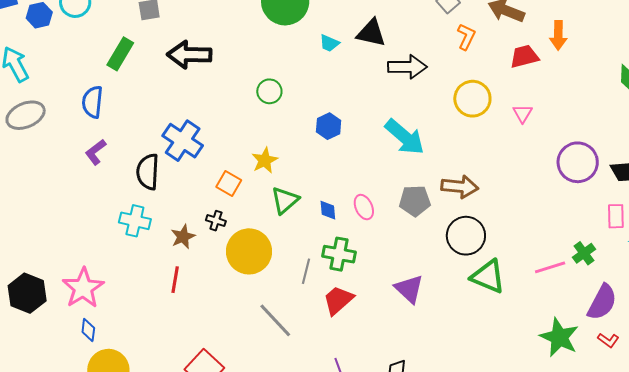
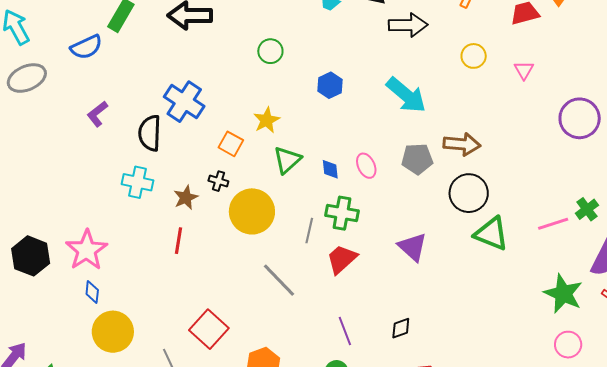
yellow circle: (472, 99) -> (474, 56), size x0.7
blue semicircle: (92, 102) -> (86, 47), moved, turned -120

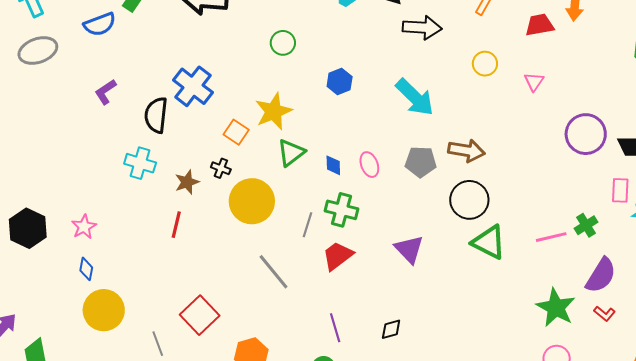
yellow star: (267, 120) -> (274, 111), size x1.4
pink star: (87, 250) -> (84, 227), size x0.6

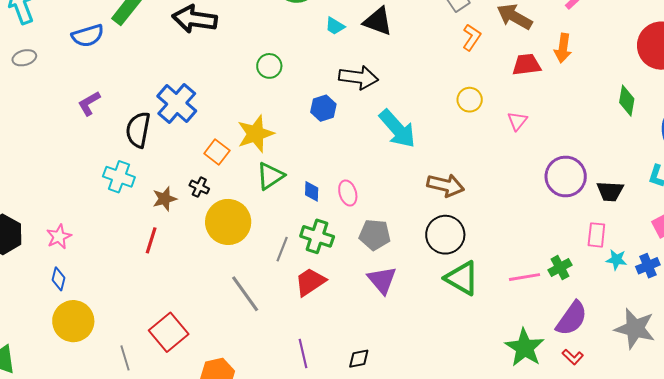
black arrow: (422, 28) -> (359, 77), moved
gray ellipse: (38, 51) -> (24, 58), size x0.6
gray pentagon: (421, 162) -> (375, 235), moved

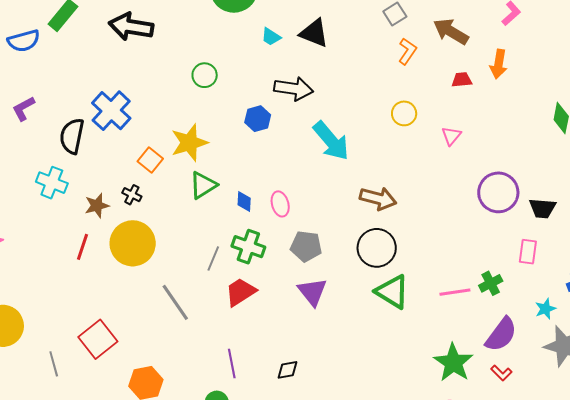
red trapezoid: (527, 65) -> (462, 80), size x0.7
yellow circle: (228, 222) -> (133, 243), moved
cyan star: (616, 260) -> (545, 309), moved, turned -30

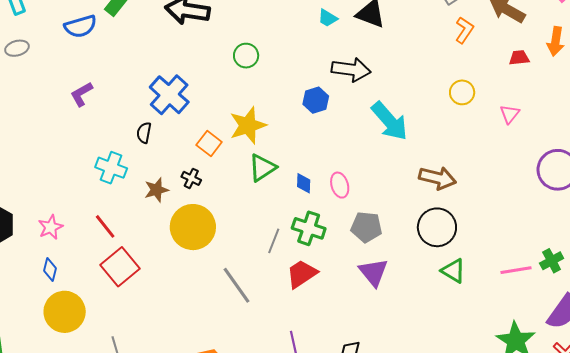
green circle: (205, 75) -> (246, 56), moved
black semicircle: (72, 136) -> (144, 133), moved, size x0.6
red line: (83, 247) -> (105, 226), moved, turned -56
green triangle: (392, 292) -> (453, 271), size x0.7
red square: (98, 339) -> (120, 267), moved

